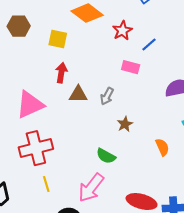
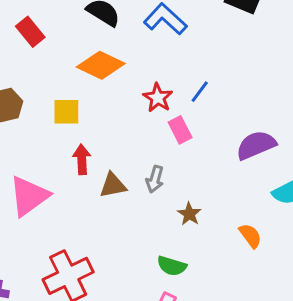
red star: (122, 31) -> (158, 98), moved
pink rectangle: (131, 67) -> (180, 130), turned 60
pink triangle: (30, 105) -> (29, 196), moved

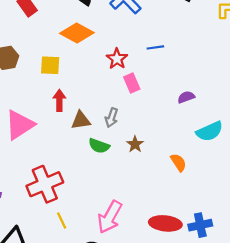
blue line: (200, 92) -> (155, 47), moved, turned 42
purple semicircle: (256, 145) -> (186, 97), size x0.6
green semicircle: (172, 266) -> (99, 146), moved

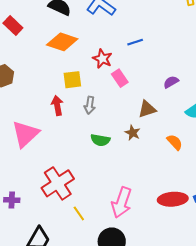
yellow square: (50, 65) -> (72, 80), moved
gray arrow: (111, 118) -> (90, 105), moved
brown triangle: (81, 120) -> (147, 109), moved

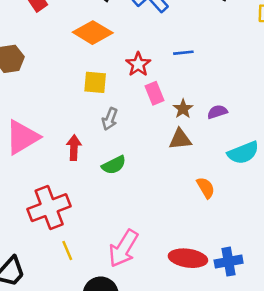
red arrow: (57, 105) -> (74, 148), moved
brown star: (133, 133) -> (183, 109), moved
green semicircle: (100, 140) -> (114, 165), turned -48

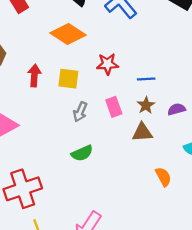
blue line: (183, 53) -> (146, 79), moved
red star: (138, 64) -> (107, 64), turned 30
pink rectangle: (155, 93) -> (114, 107), moved
red arrow: (74, 148) -> (34, 76), moved

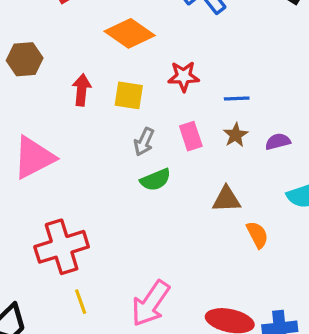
brown triangle: (142, 132) -> (226, 199), moved
green semicircle: (82, 153) -> (155, 180), moved

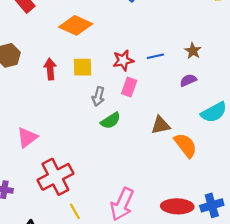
red star: (184, 76) -> (123, 60), moved
brown star: (236, 135) -> (193, 51), moved
pink rectangle: (191, 136) -> (129, 87), turned 48
pink triangle: (34, 158) -> (27, 137), moved, size x0.7
orange semicircle: (257, 235) -> (186, 145), size x1.4

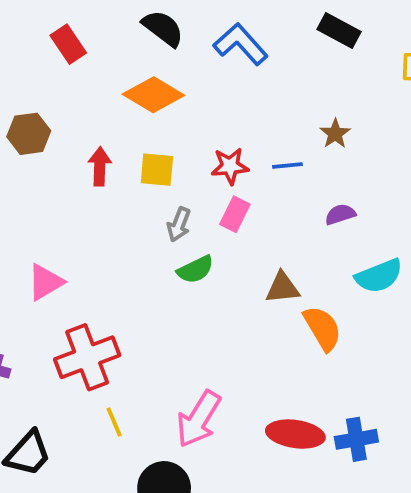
brown star: (193, 51) -> (335, 134), moved

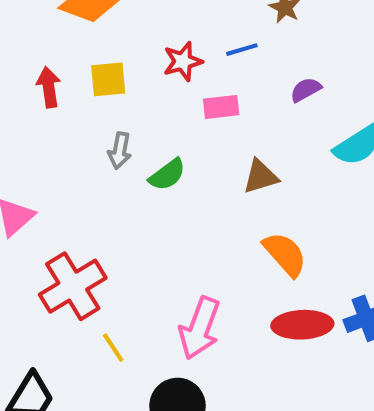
pink rectangle: (235, 214) -> (221, 107), moved, turned 68
gray arrow: (179, 224) -> (120, 151), moved
orange semicircle: (322, 328) -> (285, 254), moved

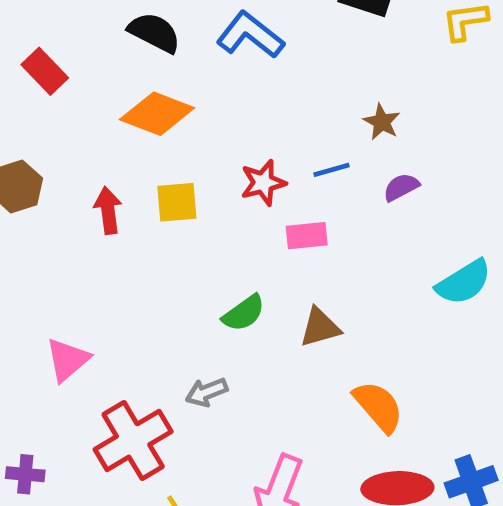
purple semicircle: (306, 90) -> (401, 187), moved
gray arrow: (120, 151) -> (207, 392), moved, turned 57
brown triangle: (261, 177) -> (320, 327), moved

